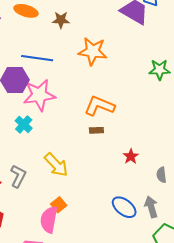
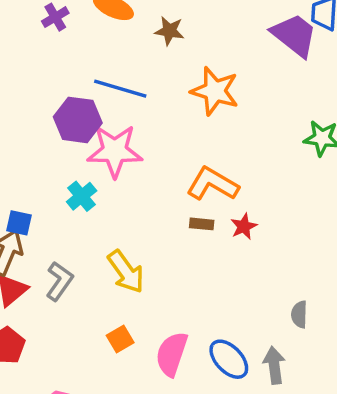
red star: (131, 156) -> (244, 226), moved
pink semicircle: (49, 220) -> (172, 354), moved

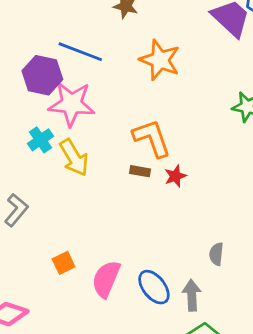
orange L-shape: (213, 184) -> (152, 138), turned 36
yellow arrow: (126, 272) -> (74, 158), moved

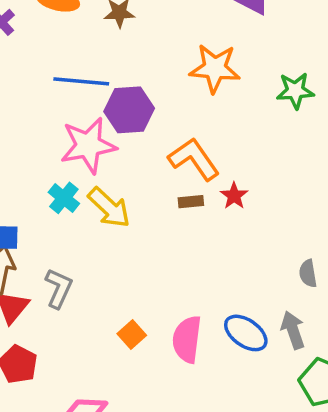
orange star: (160, 60) -> (215, 68), moved
purple hexagon: (42, 75) -> (129, 110), moved

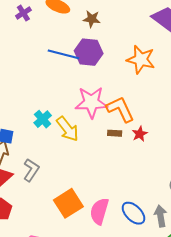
purple hexagon: (129, 110) -> (89, 52), moved
pink star: (88, 145) -> (91, 102), moved
orange square: (132, 335) -> (68, 203), size x1.8

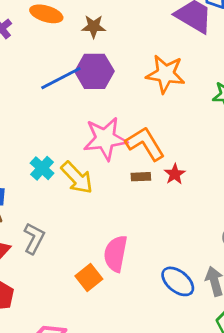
blue line: (64, 54) -> (61, 78), turned -36
orange square: (68, 203) -> (89, 278), size x0.7
pink semicircle: (99, 211) -> (116, 254), moved

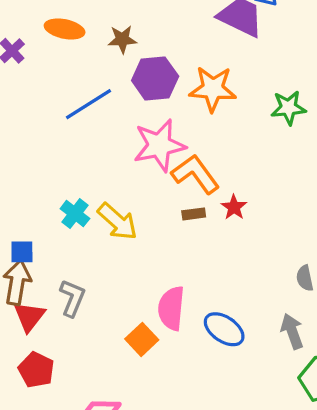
purple hexagon: (94, 71) -> (155, 78), moved
pink star: (105, 139) -> (159, 145), moved
blue ellipse: (178, 281) -> (224, 329), moved

